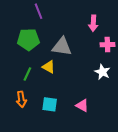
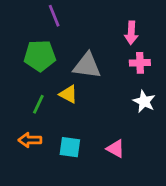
pink cross: (107, 45) -> (140, 63), moved
orange arrow: (21, 99) -> (30, 140), turned 98

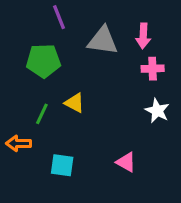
gray triangle: (87, 66) -> (103, 41), moved
orange arrow: (30, 140) -> (18, 143), moved
cyan square: (70, 147) -> (62, 165), moved

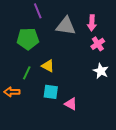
pink cross: (153, 69) -> (98, 44), turned -32
pink triangle: (126, 162) -> (71, 104), moved
cyan square: (62, 165) -> (51, 92), moved

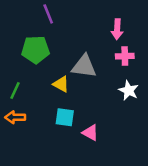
gray triangle: (66, 26) -> (84, 66), moved
pink cross: (98, 44) -> (125, 56), turned 32
green line: (27, 73) -> (15, 91), moved

